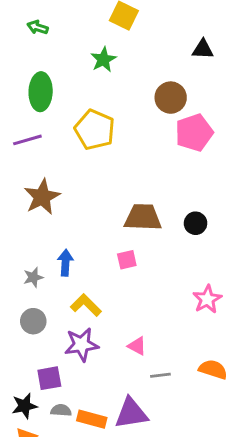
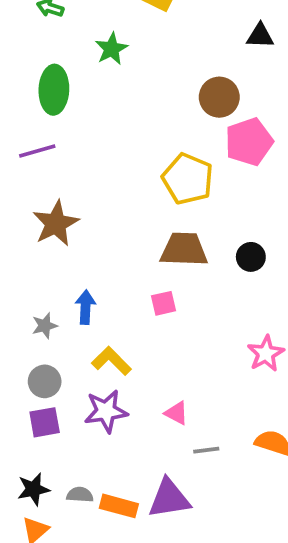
green star: (103, 60) -> (111, 49), moved
yellow pentagon: (95, 130) -> (188, 179), moved
purple square: (49, 378) -> (45, 422), moved

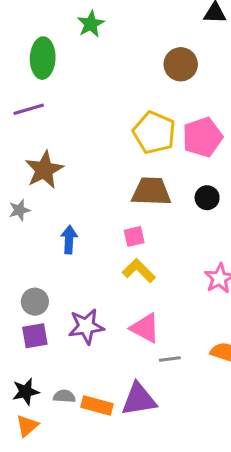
pink pentagon: (249, 142) -> (202, 137), moved
gray star: (45, 326) -> (19, 210), moved
yellow L-shape: (111, 361) -> (139, 271), moved
pink triangle: (177, 413) -> (145, 328), size x1.5

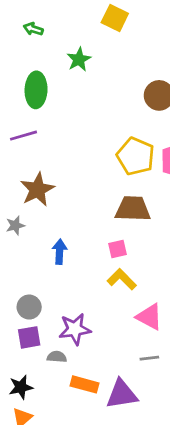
pink triangle: (145, 328) -> (149, 317), moved
gray semicircle: (64, 396) -> (57, 357), moved
orange rectangle: (97, 406) -> (84, 384), moved

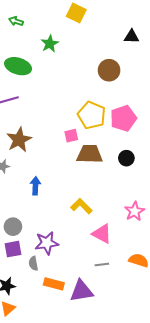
green ellipse: (36, 90) -> (18, 66), turned -75
pink square: (118, 249) -> (71, 136), moved
gray semicircle: (57, 357) -> (33, 263), turned -104

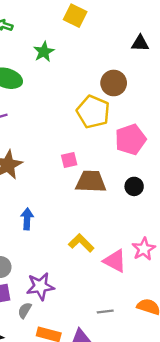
yellow pentagon: (92, 115) -> (93, 112), moved
pink triangle: (102, 234) -> (115, 261), moved
gray semicircle: (33, 263) -> (25, 310), turned 40

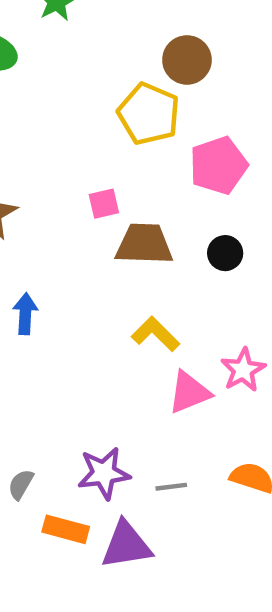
yellow L-shape: (81, 243) -> (156, 334), moved
pink triangle: (115, 261) -> (189, 392), turned -50
purple star: (40, 286) -> (104, 473), moved

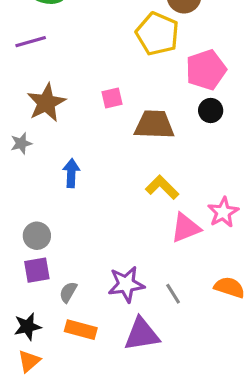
pink square: (104, 204) -> (112, 98), moved
black circle: (225, 253) -> (211, 110), moved
gray line: (171, 487) -> (173, 294), turned 65
orange rectangle: (66, 529) -> (81, 330), moved

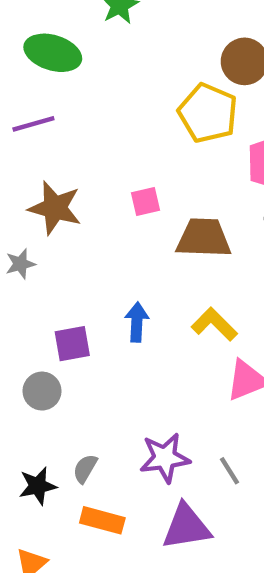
brown star: (46, 103) -> (55, 208), turned -30
blue arrow: (71, 173) -> (137, 322), moved
purple square: (37, 270) -> (72, 344), moved
black star: (27, 327) -> (38, 486), moved

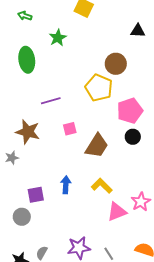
green ellipse: (53, 53) -> (27, 60), turned 65
purple line: (33, 124) -> (51, 101), moved
brown trapezoid: (204, 238) -> (97, 146), turned 120

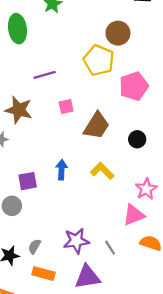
black circle: (133, 137) -> (137, 139), moved
pink triangle: (117, 212) -> (134, 215), moved

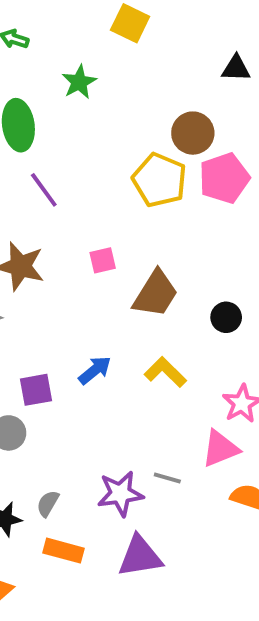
purple line: (45, 75) -> (44, 190), moved, turned 70
pink pentagon: (134, 86) -> (224, 178), moved
blue arrow: (62, 170) -> (95, 370), turned 48
gray line: (110, 248) -> (167, 478), moved, turned -42

